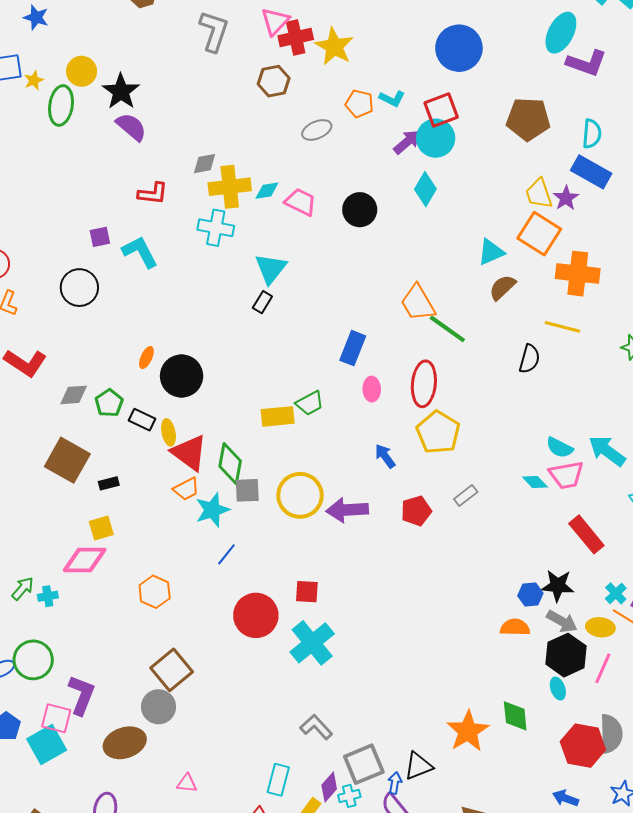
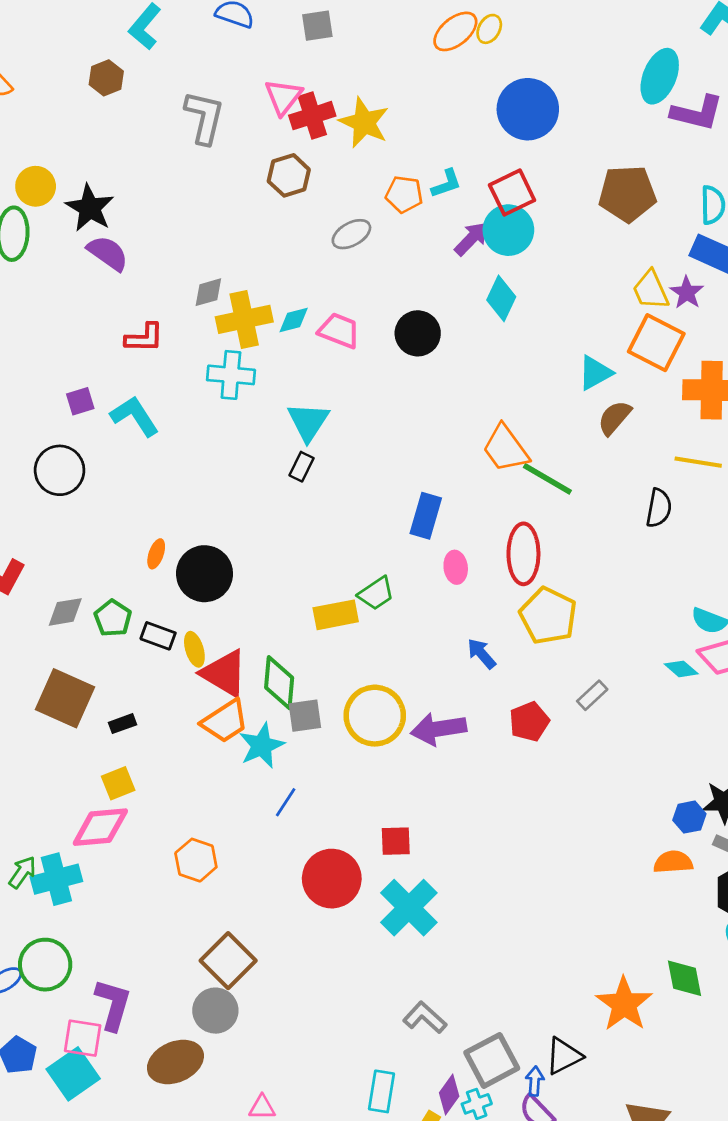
cyan L-shape: (392, 99) -> (446, 184), turned -40
orange trapezoid: (186, 489) -> (225, 721), size x1.4
cyan cross: (48, 596) -> (56, 879), size x1.8

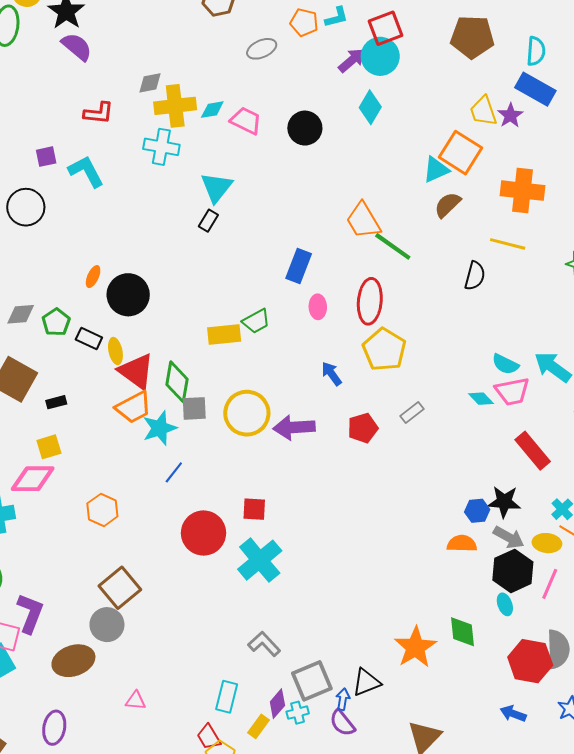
orange square: (656, 343) -> (460, 153), moved

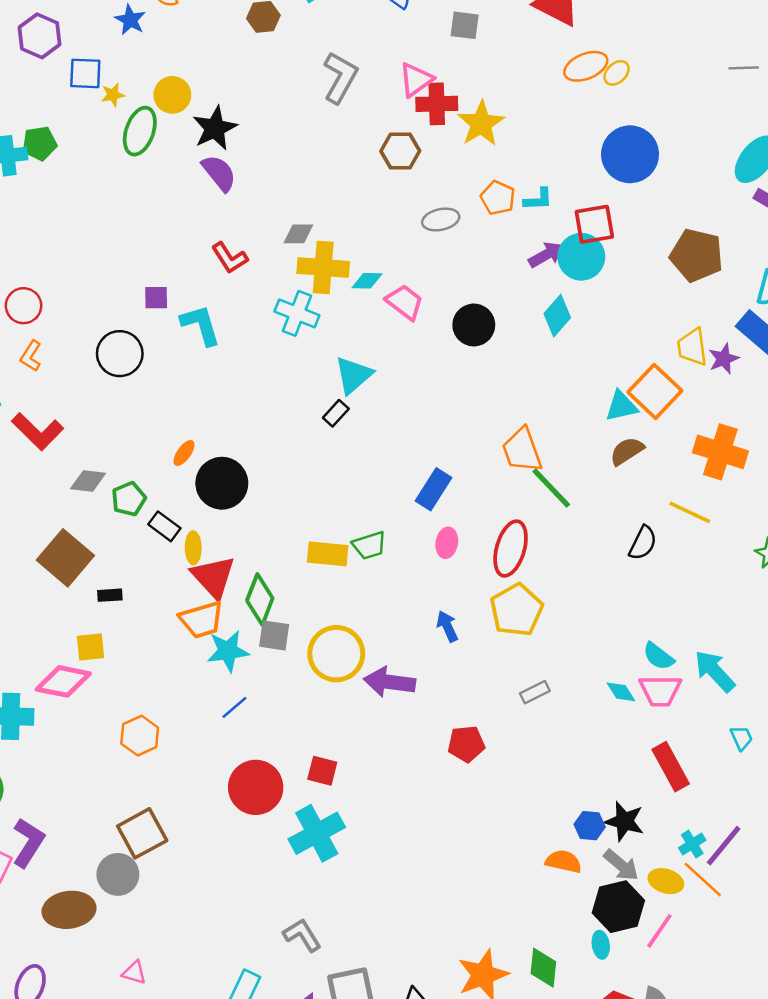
red L-shape: (99, 113) -> (230, 258), turned 40
red pentagon: (363, 428) -> (466, 744), moved

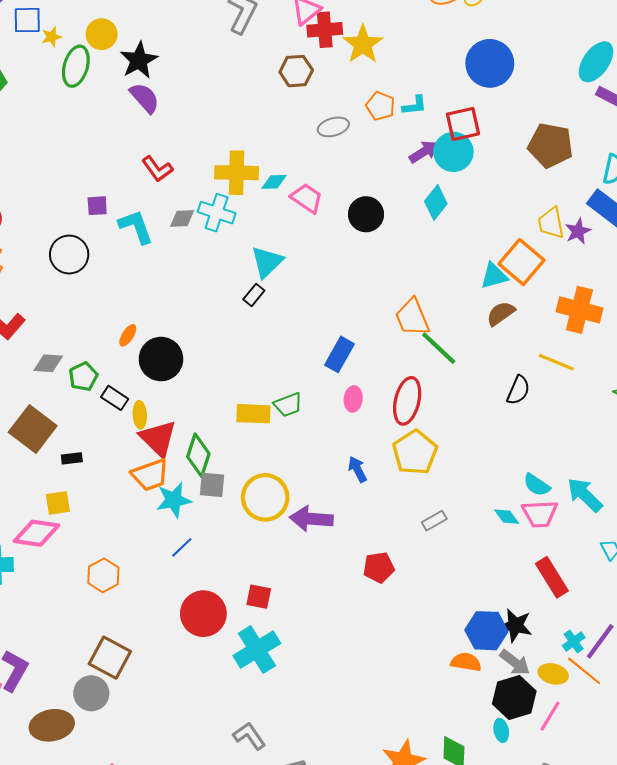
gray diamond: (298, 234) -> (182, 218), moved
blue hexagon: (590, 826) -> (486, 631), size x1.6
brown square: (142, 833) -> (110, 658), turned -30

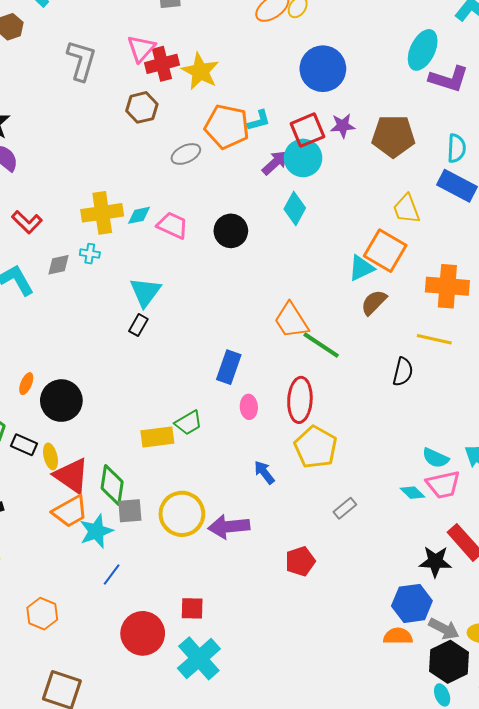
orange pentagon: (381, 106) -> (227, 127), size x1.6
cyan cross: (217, 213) -> (90, 254), size x0.6
purple star: (578, 231) -> (343, 126), moved, turned 30
black star: (515, 625) -> (435, 562), moved

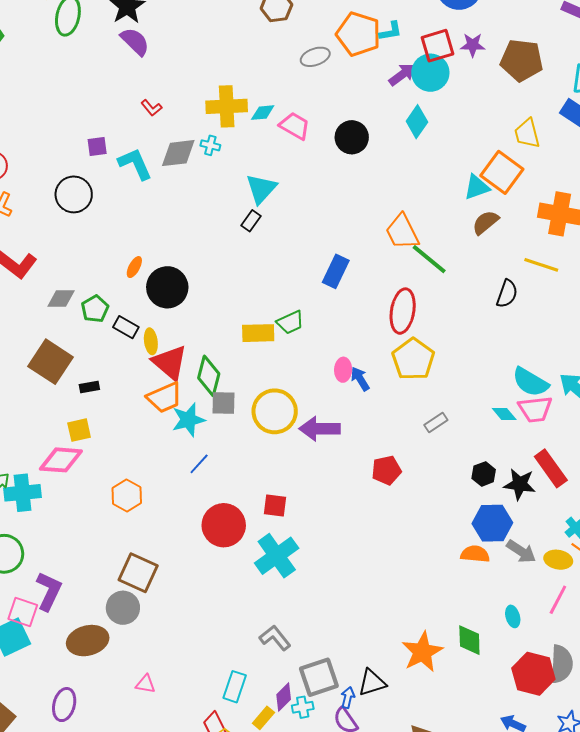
red L-shape: (27, 222) -> (151, 108), size x0.7
gray diamond: (58, 265) -> (178, 153), size x1.5
pink ellipse: (249, 407) -> (343, 370), moved
cyan semicircle: (436, 458) -> (530, 382), size x1.4
black hexagon: (449, 662) -> (484, 474), moved, size x0.6

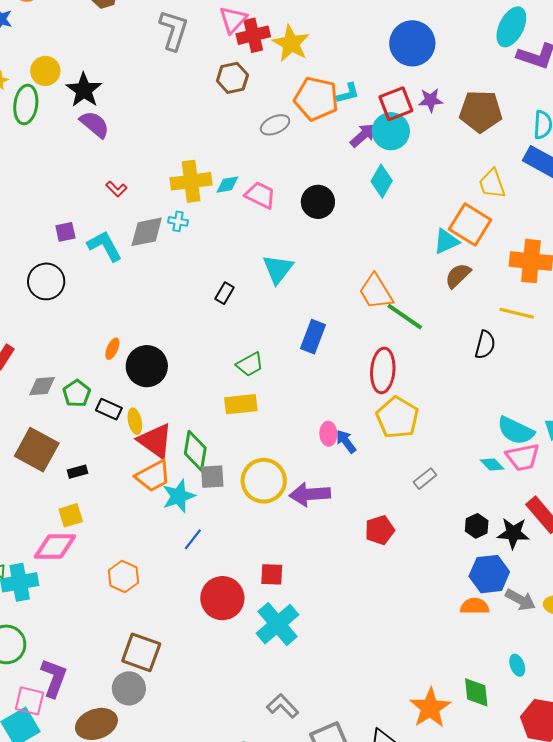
cyan triangle: (261, 189) -> (278, 269), moved
green trapezoid: (290, 322) -> (250, 364), moved

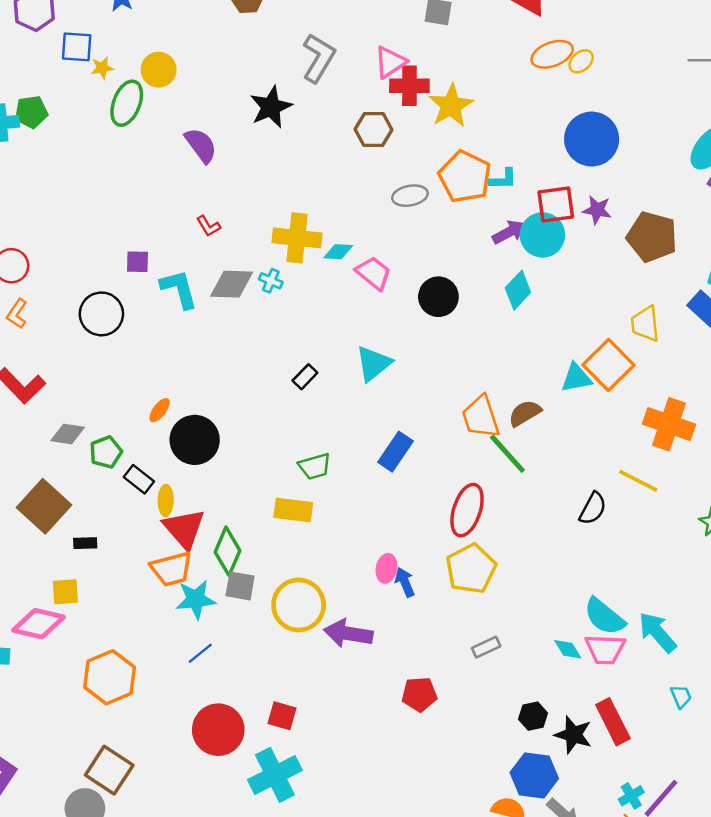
black star: (84, 90) -> (271, 107), moved
brown semicircle: (458, 276) -> (525, 413), moved
orange hexagon: (123, 576) -> (110, 677), size x1.4

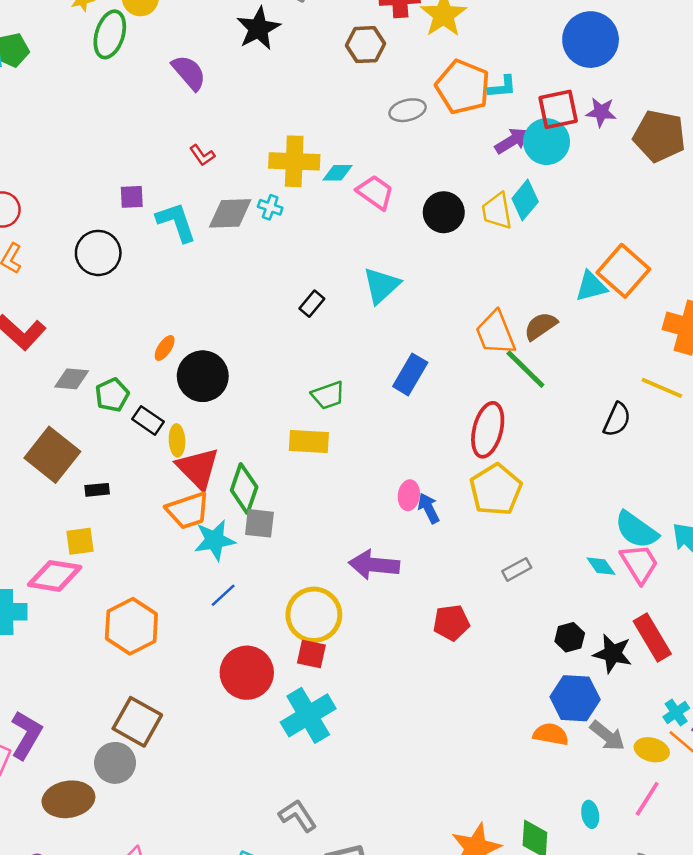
yellow trapezoid: (645, 324) -> (497, 211), moved
yellow circle: (299, 605) -> (314, 615), moved
pink trapezoid: (605, 649) -> (639, 564), turned -120

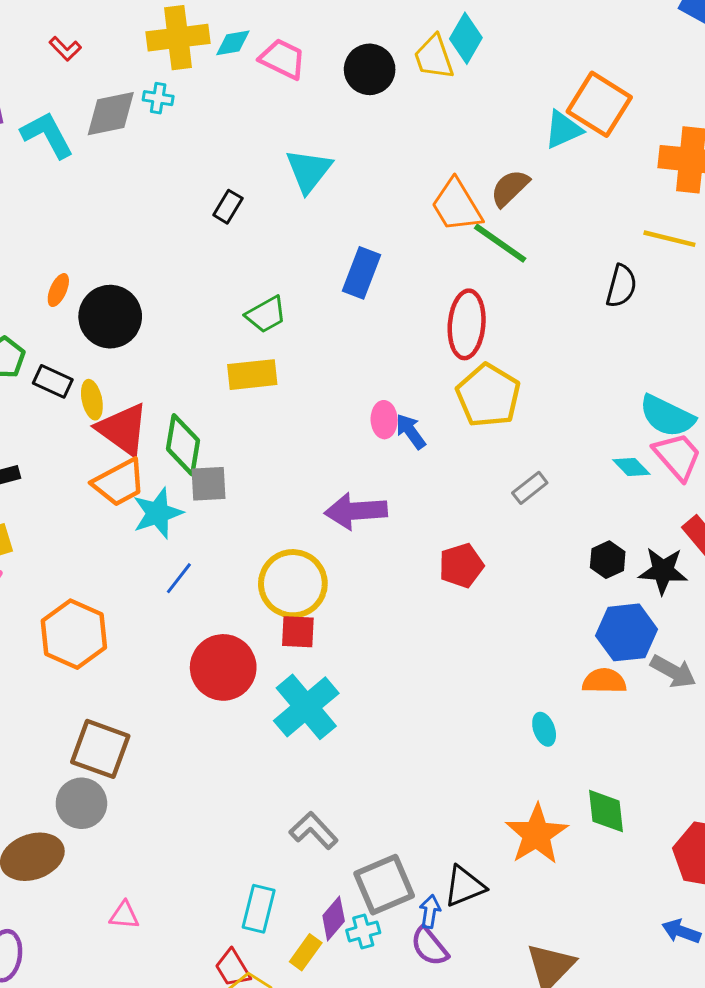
cyan ellipse: (590, 814) -> (544, 729), moved

